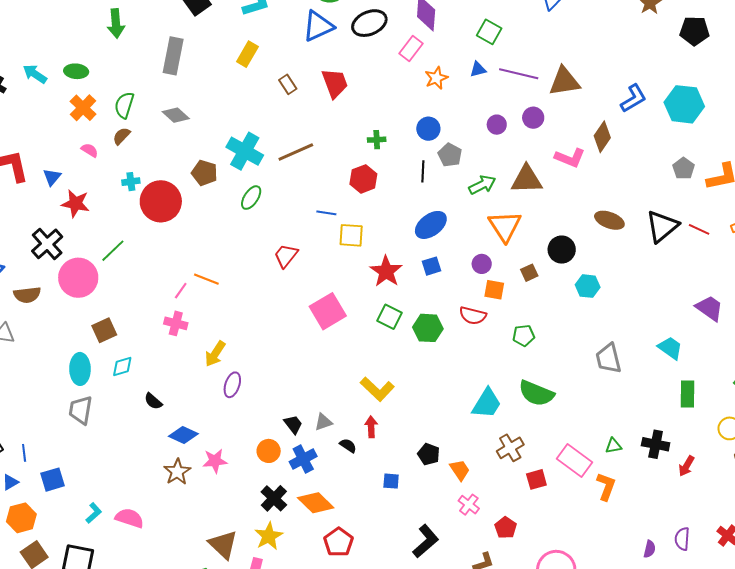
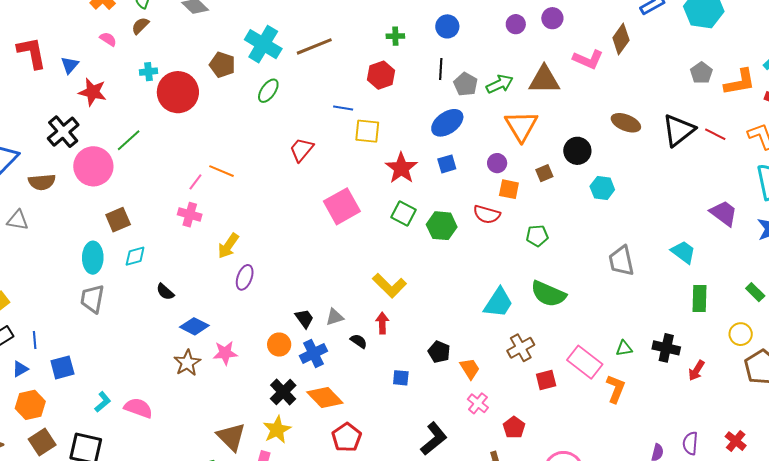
gray pentagon: (450, 155) -> (466, 84), moved

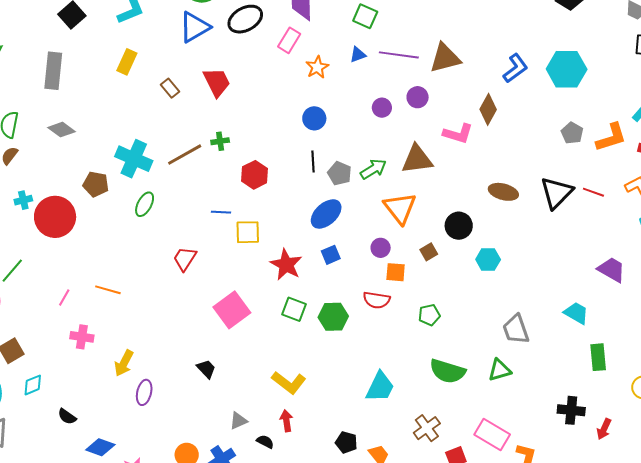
green cross: (395, 36) -> (220, 141), moved
pink line: (195, 182) -> (64, 298), moved
cyan trapezoid: (498, 303) -> (380, 387), moved
black trapezoid: (304, 319) -> (206, 369), moved
green triangle: (624, 348) -> (500, 370), moved, size x1.4

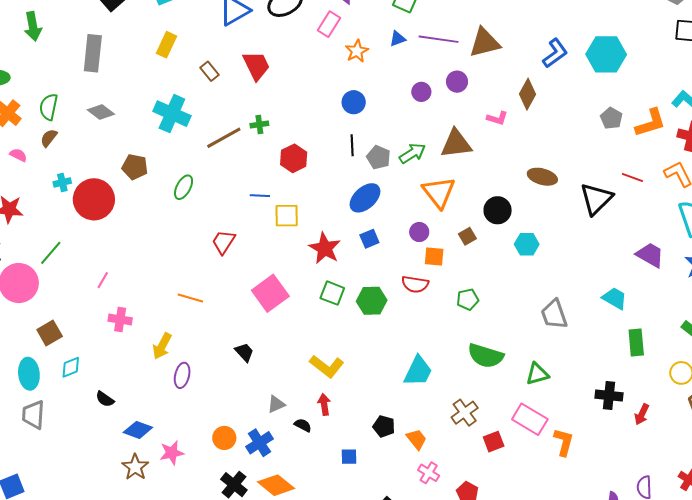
pink L-shape: (458, 134) -> (497, 118), size x0.7
cyan cross: (134, 159) -> (172, 114), moved
black triangle: (556, 193) -> (596, 199), moved
orange line: (108, 290) -> (190, 298), moved
green triangle: (500, 370) -> (537, 374), moved

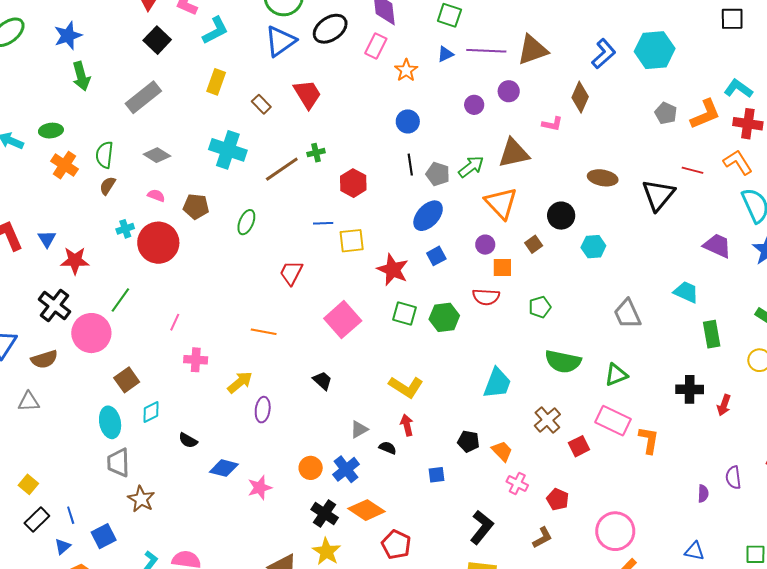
gray rectangle: (93, 53) -> (143, 97), turned 51
pink semicircle: (18, 155) -> (156, 196), moved
yellow arrow: (162, 346) -> (240, 382), turned -152
brown star: (135, 467) -> (141, 499), moved

